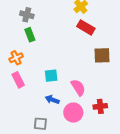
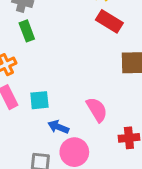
cyan square: (51, 76) -> (39, 100), moved
pink circle: (73, 113) -> (74, 152), moved

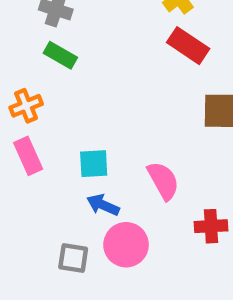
green rectangle: (27, 31) -> (60, 55), turned -42
cyan square: (39, 100) -> (94, 164), moved

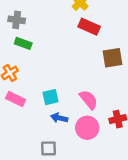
pink rectangle: (28, 156) -> (16, 99), turned -30
pink circle: (126, 245) -> (87, 128), moved

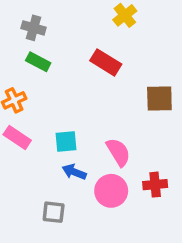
red rectangle: (89, 27) -> (106, 62), moved

